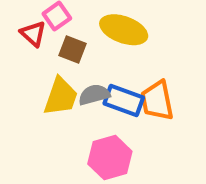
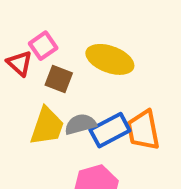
blue rectangle: (124, 101) -> (110, 130), turned -48

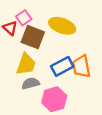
brown square: (59, 79) -> (33, 37), size x1.5
gray semicircle: (80, 124) -> (31, 83), moved

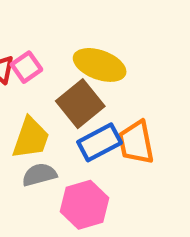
pink square: (24, 18) -> (26, 67), moved
brown square: (33, 37) -> (80, 104), moved, turned 30

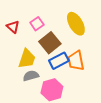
yellow ellipse: (100, 65) -> (76, 24), moved, turned 40
pink square: (26, 67) -> (37, 24), moved

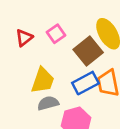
red triangle: (13, 27) -> (24, 38), turned 40
brown square: (50, 43) -> (88, 51), moved

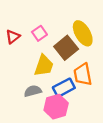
yellow trapezoid: (43, 80) -> (44, 66), moved
blue rectangle: (85, 83) -> (64, 88), moved

